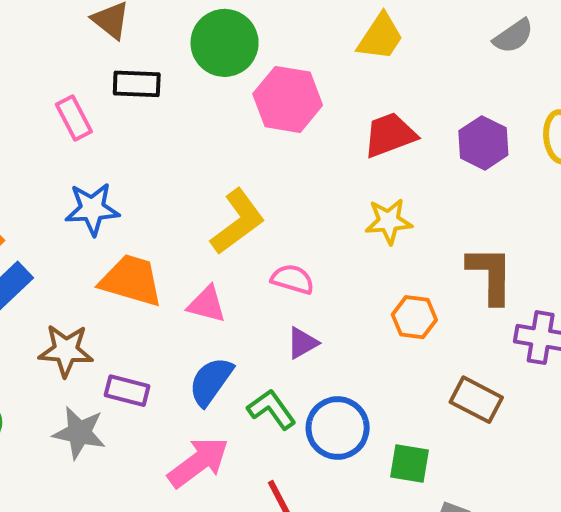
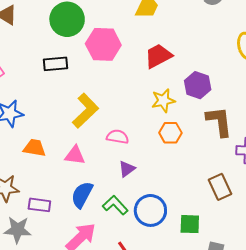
black rectangle: (137, 84) -> (56, 64), moved
purple hexagon: (483, 143) -> (198, 85), moved
orange trapezoid: (131, 280) -> (34, 148), size x0.7
orange hexagon: (414, 317) -> (170, 133), moved
brown rectangle: (476, 400) -> (220, 187), turned 45

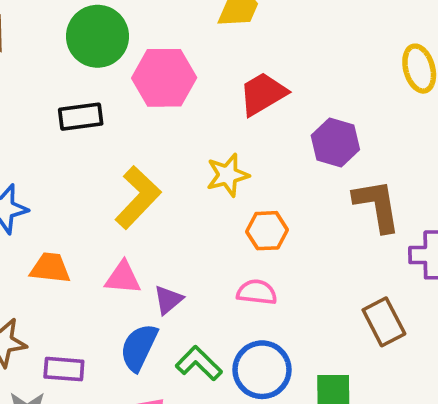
yellow star: (163, 101) -> (228, 175), moved
orange hexagon: (170, 133) -> (267, 231), moved
pink semicircle: (118, 137) -> (257, 292), moved
purple triangle: (127, 169) -> (168, 300), moved

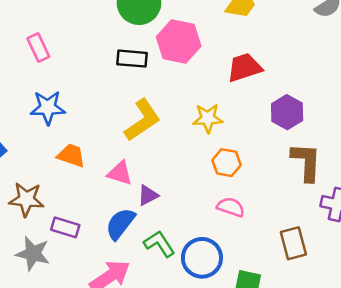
black rectangle: (81, 117) -> (132, 59), moved
pink semicircle: (257, 292) -> (231, 207), moved

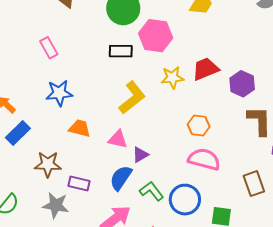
red trapezoid: (244, 68) -> (205, 69), moved
yellow star: (208, 118) -> (172, 78), moved
pink semicircle: (231, 207) -> (204, 159), size x1.5

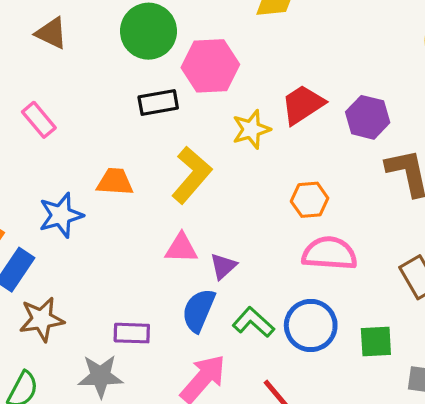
blue star: (59, 93) -> (61, 215), moved
orange trapezoid: (80, 128) -> (115, 182), moved
brown star: (48, 164) -> (42, 319), moved

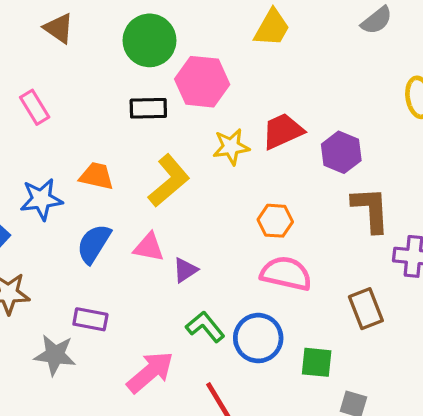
blue semicircle: (199, 310) -> (94, 244), moved

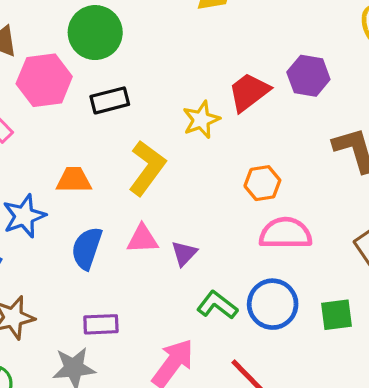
pink hexagon: (202, 82) -> (44, 80), moved
purple hexagon: (341, 152) -> (308, 76), moved

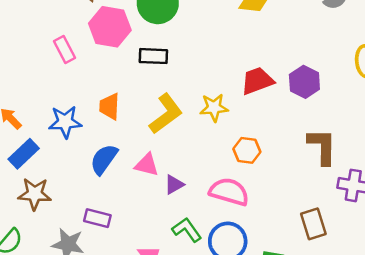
yellow star: (201, 120) -> (214, 108), moved
orange trapezoid: (74, 180) -> (109, 106), turned -104
pink semicircle: (285, 233) -> (229, 192), moved

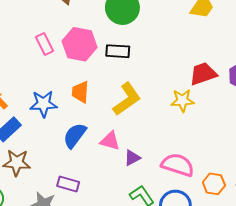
pink hexagon: (110, 27) -> (80, 44), moved
yellow star: (214, 108) -> (182, 100), moved
orange hexagon: (247, 150) -> (214, 184), moved

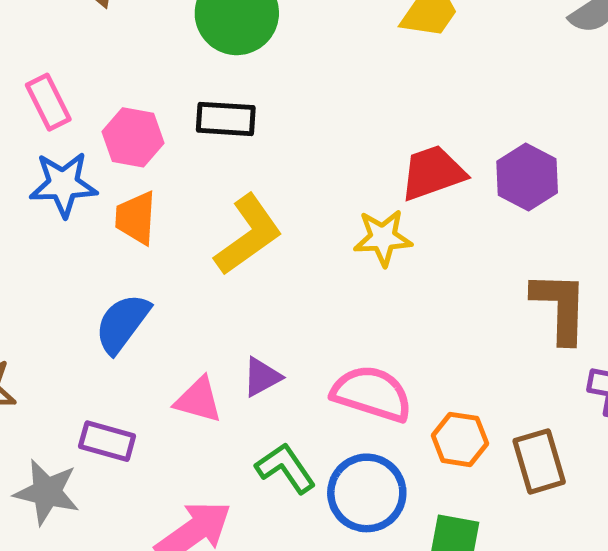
pink hexagon: (80, 44) -> (133, 137), moved, size x0.7
blue star: (43, 104) -> (63, 184), moved
pink triangle: (110, 141) -> (198, 400), moved

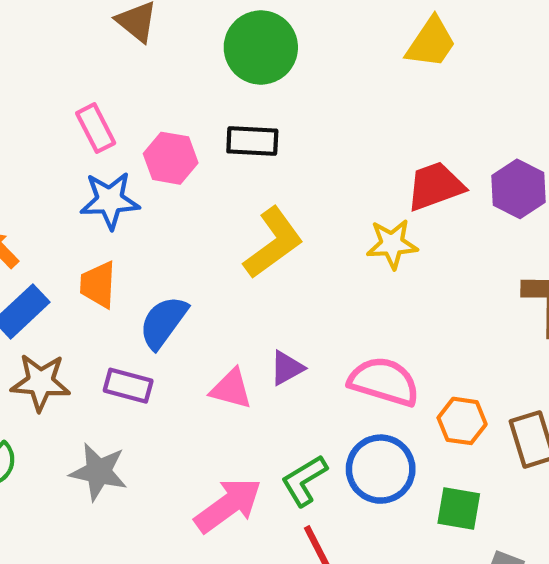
orange trapezoid: (136, 218) -> (98, 285), moved
purple rectangle: (107, 441) -> (128, 386), moved
green L-shape: (286, 468) -> (304, 480), moved, turned -86

